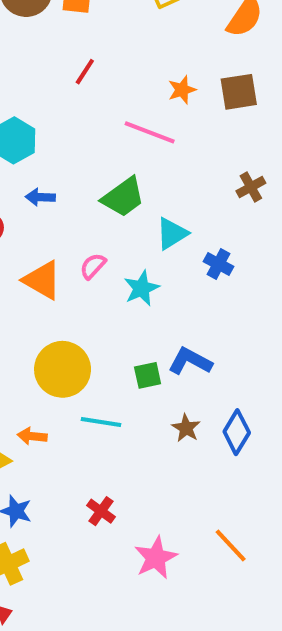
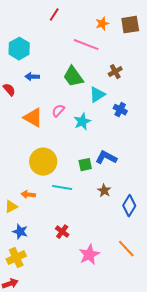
brown cross: (251, 187) -> (115, 72), moved
green trapezoid: (123, 197) -> (73, 77), turned 90
blue diamond: (237, 432) -> (129, 206), moved

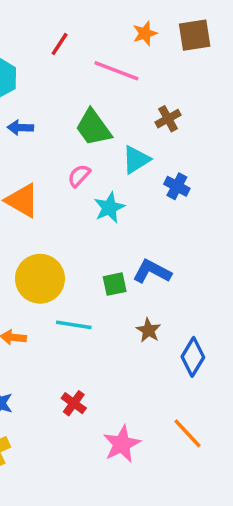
red line: (54, 15) -> (60, 44), moved
pink semicircle: (58, 111) -> (79, 176), moved

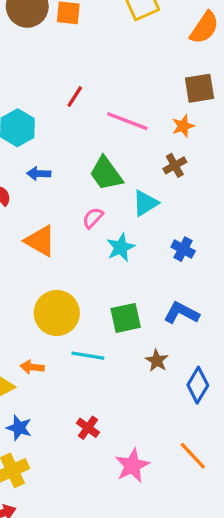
orange star: (145, 33) -> (183, 126), moved
blue cross: (177, 186) -> (183, 249), moved
blue L-shape: (152, 272) -> (181, 313), moved
green square: (115, 284) -> (126, 318), size x1.4

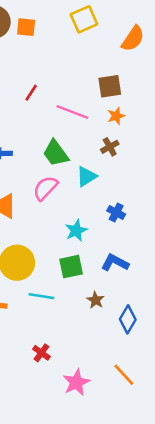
brown square: (199, 88) -> (110, 86), moved
pink semicircle: (93, 218) -> (45, 188), size x1.5
cyan star: (121, 247) -> (76, 231), moved

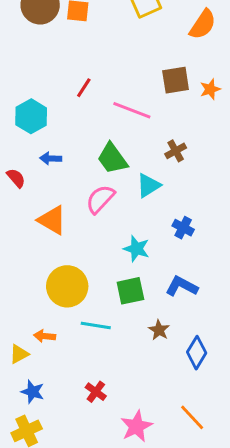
orange star: (116, 116) -> (210, 89), moved
cyan star: (76, 231) -> (136, 249), turned -30

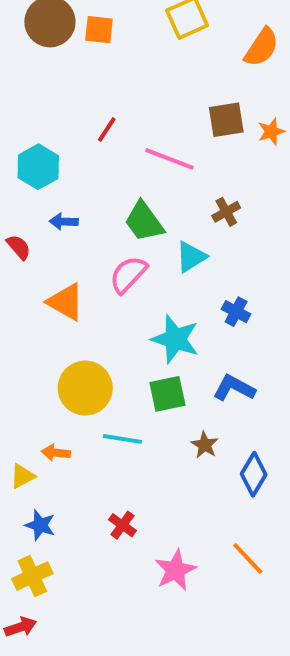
cyan star: (136, 249) -> (175, 339), size x1.4

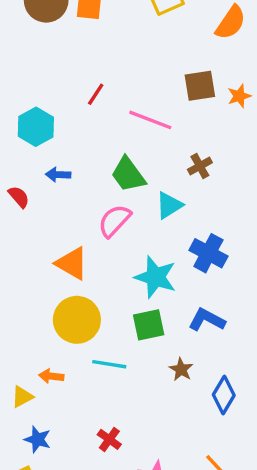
orange triangle: (66, 302) -> (72, 263), moved
blue cross: (236, 312) -> (208, 253), size x1.5

